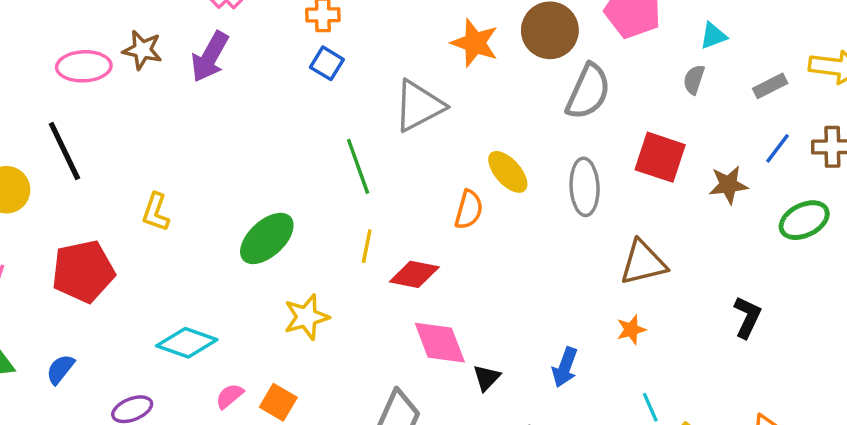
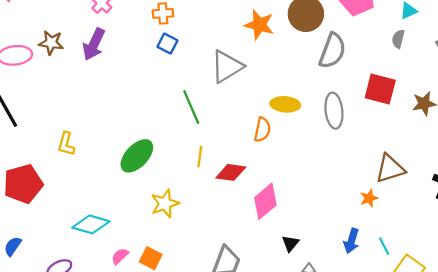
yellow ellipse: (508, 172) -> (285, 104), turned -40
brown triangle: (643, 263) -> (390, 169), moved
pink diamond: (440, 343) -> (265, 201), moved, turned 75
blue arrow: (565, 367) -> (351, 241), moved
black triangle: (487, 378) -> (290, 243), moved

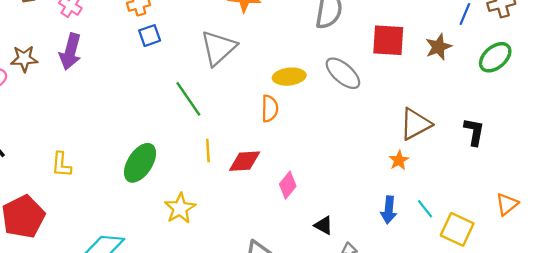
blue square: (167, 44) -> (150, 36), turned -36
gray ellipse: (334, 111) -> (343, 73), turned -32
pink diamond: (265, 201) -> (288, 185), size x0.7
black triangle: (290, 243) -> (324, 225), turned -30

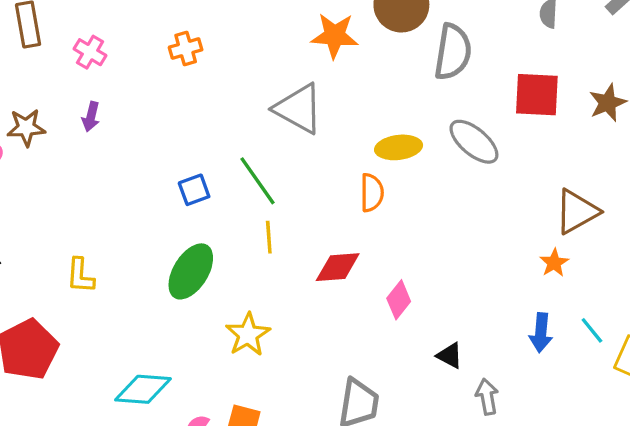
blue square: (150, 36) -> (194, 190), moved
gray triangle: (218, 48) -> (299, 109), turned -48
purple arrow: (70, 52) -> (91, 117), size x0.6
yellow line: (208, 151) -> (269, 237), moved

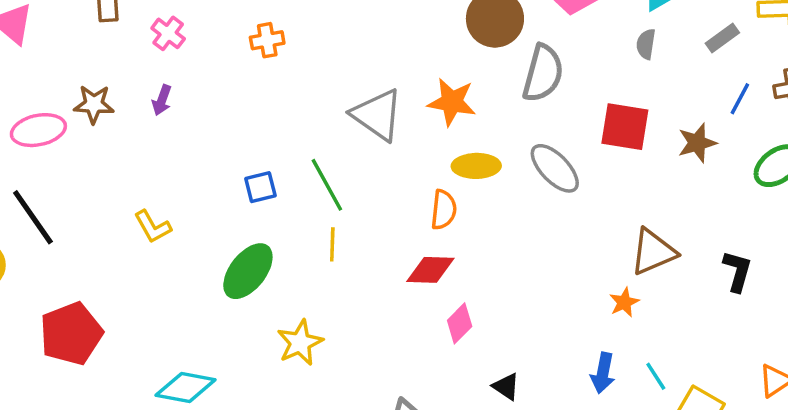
orange star: (335, 36) -> (452, 102), moved
red diamond: (338, 267) -> (430, 270), moved
yellow L-shape: (80, 276) -> (153, 227), moved, turned -39

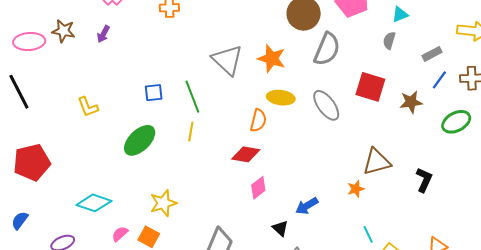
gray rectangle: (722, 38) -> (432, 54), moved
yellow star: (300, 343) -> (163, 203), moved
blue arrow: (603, 373) -> (307, 206), moved, turned 40

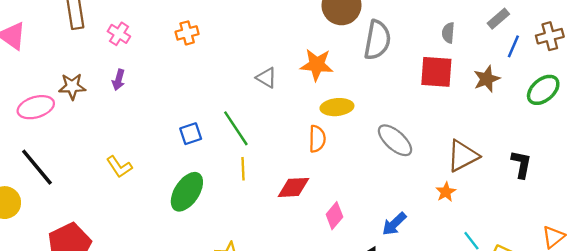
gray semicircle: (389, 40) -> (448, 33), moved
gray triangle: (227, 60) -> (266, 78), size x0.6
gray ellipse: (326, 105) -> (395, 140), moved
red diamond: (246, 154) -> (293, 187), moved

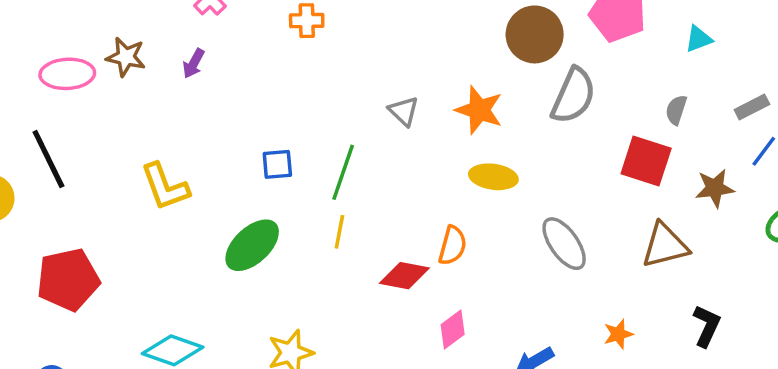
green line: (236, 128) -> (343, 172), turned 39
orange semicircle: (317, 139) -> (453, 246), moved
brown triangle: (463, 156) -> (665, 246), moved
black L-shape: (521, 164) -> (707, 326), moved
yellow L-shape: (119, 167) -> (165, 187), size x1.4

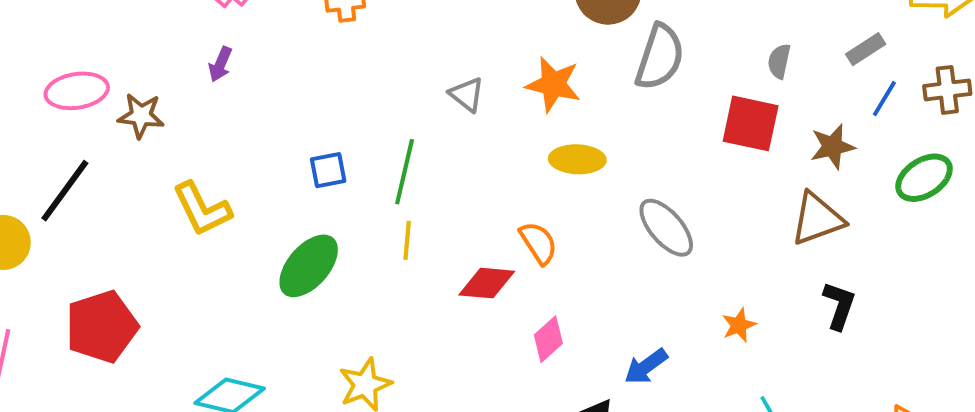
brown star: (126, 57) -> (141, 116), moved
black line: (48, 159) -> (65, 191), turned 68
orange semicircle: (453, 246) -> (538, 243), turned -42
brown triangle: (665, 246) -> (817, 219), moved

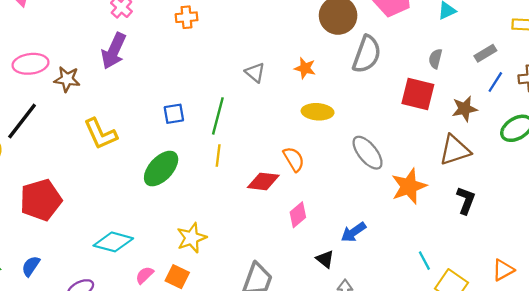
purple arrow: (220, 64) -> (114, 51), size x1.8
orange star: (553, 84) -> (305, 68), size x0.7
orange star: (739, 325) -> (409, 186), moved, size x1.8

